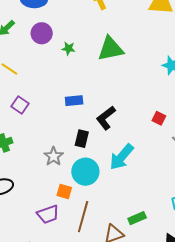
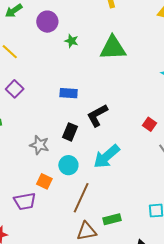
gray star: (54, 156) -> (39, 145), turned -30
cyan circle: (85, 172) -> (68, 165), size x0.7
brown line: (83, 217) -> (81, 198), moved

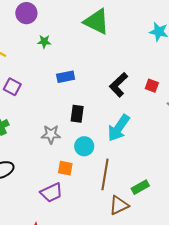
green star: (71, 41) -> (44, 42), moved
green triangle: (113, 48) -> (97, 22), turned 44
black L-shape: (97, 115) -> (119, 85), moved

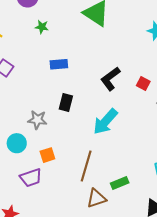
cyan circle: (84, 146) -> (17, 143), moved
orange square: (65, 168) -> (47, 155), turned -35

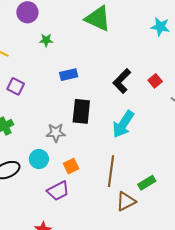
red square: (143, 84) -> (155, 81), turned 32
black rectangle: (66, 102) -> (81, 111), size x1.4

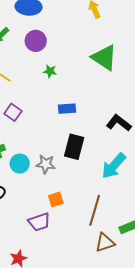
black L-shape: (122, 81) -> (119, 123), turned 75
cyan circle: (39, 159) -> (20, 164), moved

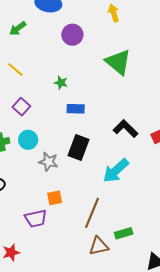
purple circle: (36, 41) -> (72, 35), moved
green star: (50, 71) -> (61, 83), moved
cyan circle: (20, 164) -> (28, 140), moved

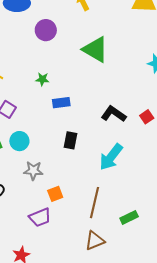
black rectangle: (79, 148) -> (70, 140), size x0.7
gray star: (48, 162) -> (33, 171), moved
brown triangle: (99, 246) -> (95, 241), moved

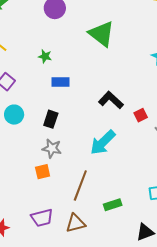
red square: (147, 117) -> (141, 115), moved
black rectangle: (70, 140) -> (51, 119), moved
gray star: (33, 171) -> (52, 148), moved
purple trapezoid: (40, 217) -> (42, 218), moved

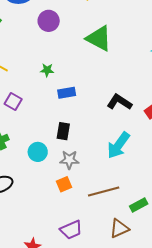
cyan circle: (14, 115) -> (38, 152), moved
brown line: (80, 185) -> (104, 191), turned 64
brown triangle: (76, 223) -> (119, 228), moved

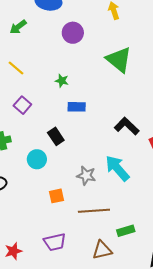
black rectangle: (63, 131) -> (56, 136), moved, turned -54
cyan arrow: (118, 145) -> (117, 168), turned 92
gray star: (69, 160) -> (86, 175), moved

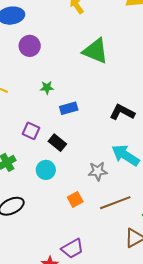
purple circle: (73, 33) -> (30, 46), moved
purple square: (22, 105) -> (31, 131), moved
purple trapezoid: (55, 242) -> (72, 249), moved

